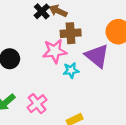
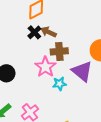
pink star: (55, 51) -> (45, 67), turned -30

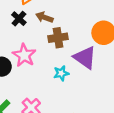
black cross: (34, 32) -> (19, 19), moved
pink star: (45, 67) -> (24, 55), moved

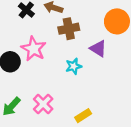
purple triangle: (85, 58) -> (98, 49), size x0.7

